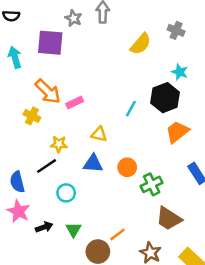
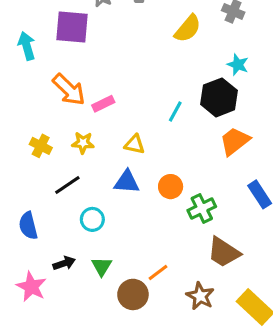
yellow cross: (32, 116) -> (41, 146), moved
yellow star: (59, 144) -> (83, 143), moved
blue semicircle: (17, 182) -> (28, 226), moved
pink star: (18, 211) -> (31, 287), moved

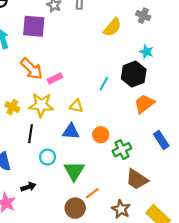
yellow star: (83, 143) -> (41, 105), size x1.6
black line: (67, 185) -> (31, 134), turned -48
green triangle: (102, 266) -> (74, 171), moved, size x1.5

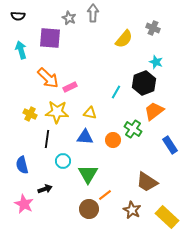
green cross: (122, 150) -> (133, 129), moved, turned -30

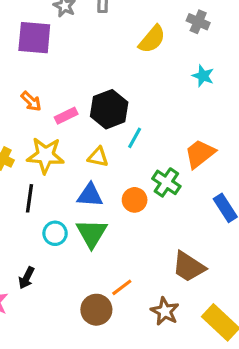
orange arrow: (48, 78) -> (31, 101), size x0.6
black hexagon: (144, 83) -> (109, 109), moved
cyan line: (116, 92) -> (135, 138), moved
green triangle: (88, 174) -> (92, 233), moved
black arrow: (45, 189) -> (26, 278), turned 136

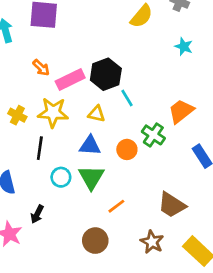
pink rectangle: (66, 116) -> (70, 80), size x1.5
cyan line: (135, 138) -> (127, 98), turned -60
orange line: (122, 287) -> (116, 206), moved

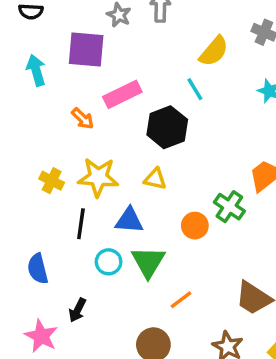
pink rectangle: (70, 80) -> (122, 94), moved
cyan line: (127, 98) -> (195, 89), moved
blue triangle: (90, 146) -> (129, 220), moved

